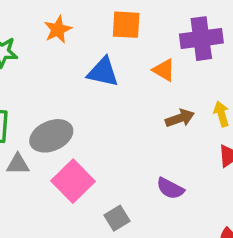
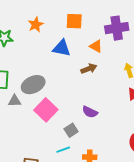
brown arrow: (180, 118) -> (89, 69), moved
purple semicircle: (170, 188) -> (90, 112), moved

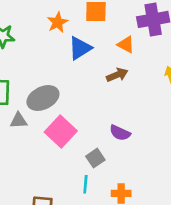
orange star: (36, 25) -> (58, 22), moved
blue triangle: (62, 48) -> (80, 48), turned -42
cyan line: (63, 150) -> (85, 184), turned -64

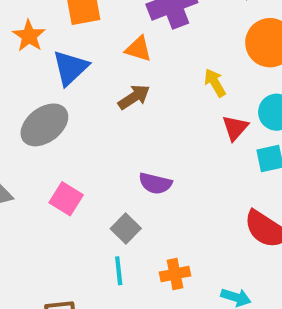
gray ellipse: (43, 98) -> (44, 125), moved
pink square: (61, 131) -> (66, 199), size x0.7

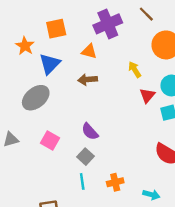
brown arrow: (134, 97) -> (88, 80), turned -150
purple semicircle: (155, 183) -> (90, 132), moved, turned 36

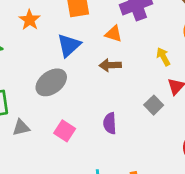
orange star: (25, 46) -> (30, 20), moved
purple semicircle: (90, 132) -> (110, 123), turned 36
gray square: (85, 157) -> (154, 105), moved

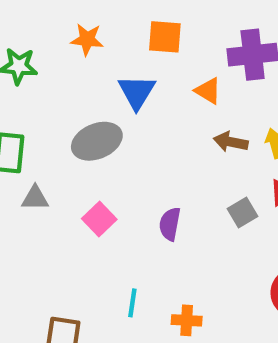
orange star: (30, 20) -> (87, 39), turned 30
blue triangle: (69, 45) -> (137, 92), turned -30
brown arrow: (110, 65) -> (231, 142), moved

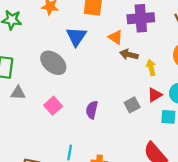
gray ellipse: (97, 141) -> (53, 63), turned 60
brown arrow: (231, 142) -> (129, 55), moved

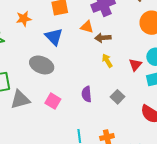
yellow arrow: (151, 68) -> (107, 61), moved
gray triangle: (18, 93) -> (20, 100), size x1.5
gray square: (132, 105) -> (117, 97), moved

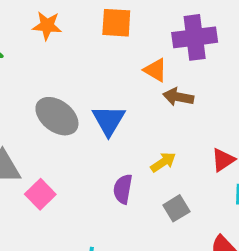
blue triangle: (54, 37) -> (109, 120), moved
yellow arrow: (107, 61) -> (163, 162), moved, turned 72
pink square: (53, 101) -> (40, 194), moved

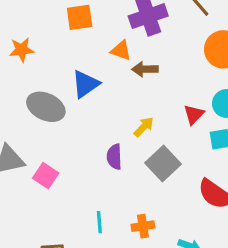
orange star: (47, 26) -> (22, 50), moved
blue triangle: (109, 120) -> (85, 84), moved, turned 36
gray square: (176, 208) -> (163, 164), size x1.5

